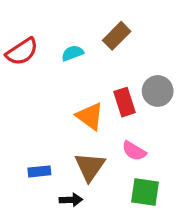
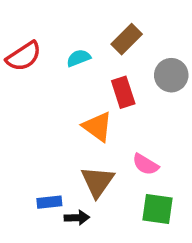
gray circle: (158, 91) -> (171, 75), moved
red rectangle: (125, 102) -> (123, 92), moved
blue rectangle: (39, 171) -> (49, 202), moved

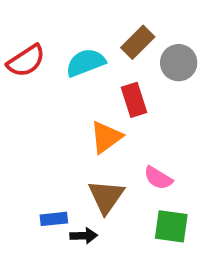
cyan semicircle: (79, 58) -> (86, 63), size x1.5
gray circle: (171, 75) -> (179, 63), moved
orange triangle: (97, 127) -> (106, 137), turned 48

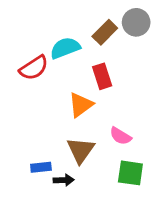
red semicircle: (26, 61) -> (34, 68), moved
gray circle: (179, 63) -> (136, 22), moved

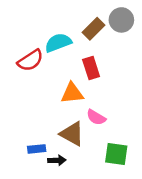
orange triangle: (81, 105) -> (72, 93), turned 30
pink semicircle: (120, 136) -> (96, 117), moved
brown triangle: (81, 150) -> (72, 134), turned -36

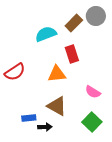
red semicircle: (30, 60) -> (15, 72), moved
pink semicircle: (96, 117) -> (93, 92), moved
green square: (116, 154) -> (92, 122), turned 36

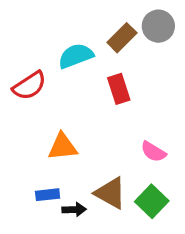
red semicircle: (15, 72) -> (29, 86), moved
orange triangle: (57, 74) -> (62, 147), moved
brown triangle: (57, 106) -> (110, 193), moved

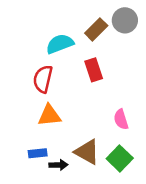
red semicircle: (29, 86) -> (43, 79), moved, turned 136
pink semicircle: (153, 152) -> (121, 119), turned 42

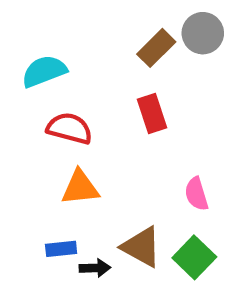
cyan semicircle: (60, 44) -> (44, 71), moved
red semicircle: (43, 79) -> (70, 128), turned 92

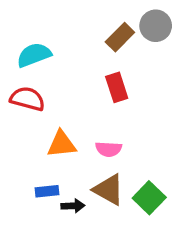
red semicircle: (70, 128) -> (27, 99), moved
pink semicircle: (196, 194) -> (109, 149), moved, turned -70

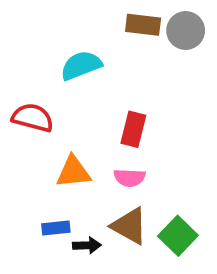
brown rectangle: (120, 37) -> (143, 25), moved, turned 52
cyan semicircle: (34, 55) -> (81, 65), moved
red rectangle: (117, 87) -> (133, 129), moved, turned 32

